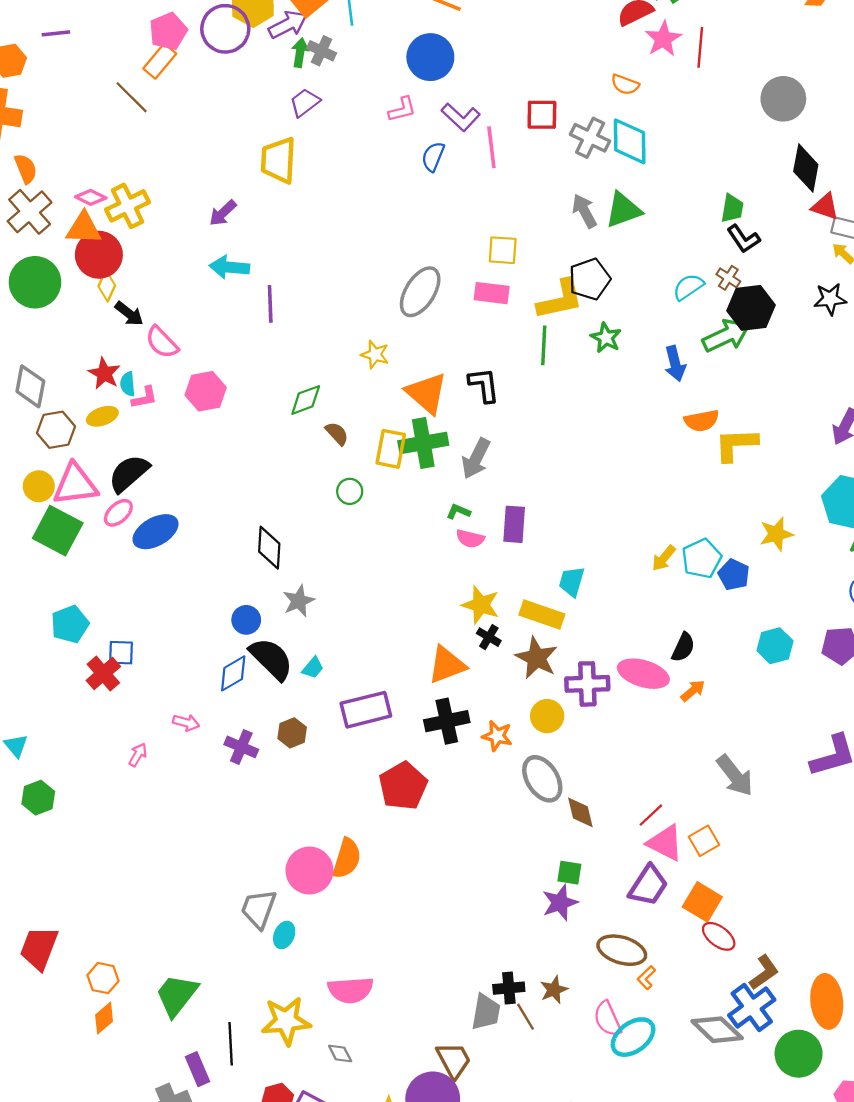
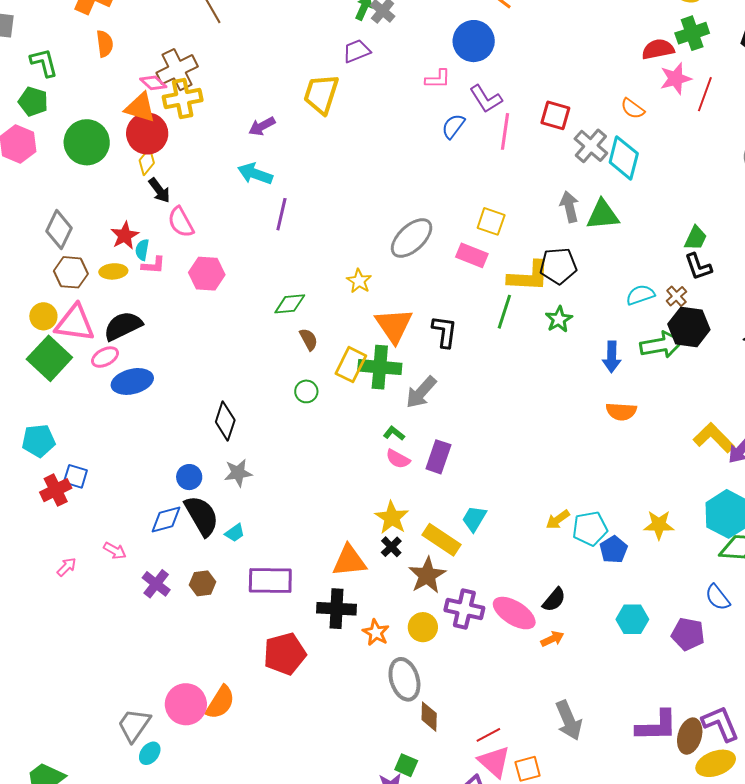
brown cross: (30, 212) -> (177, 70), moved
yellow L-shape: (736, 444) -> (714, 438), moved, turned 33

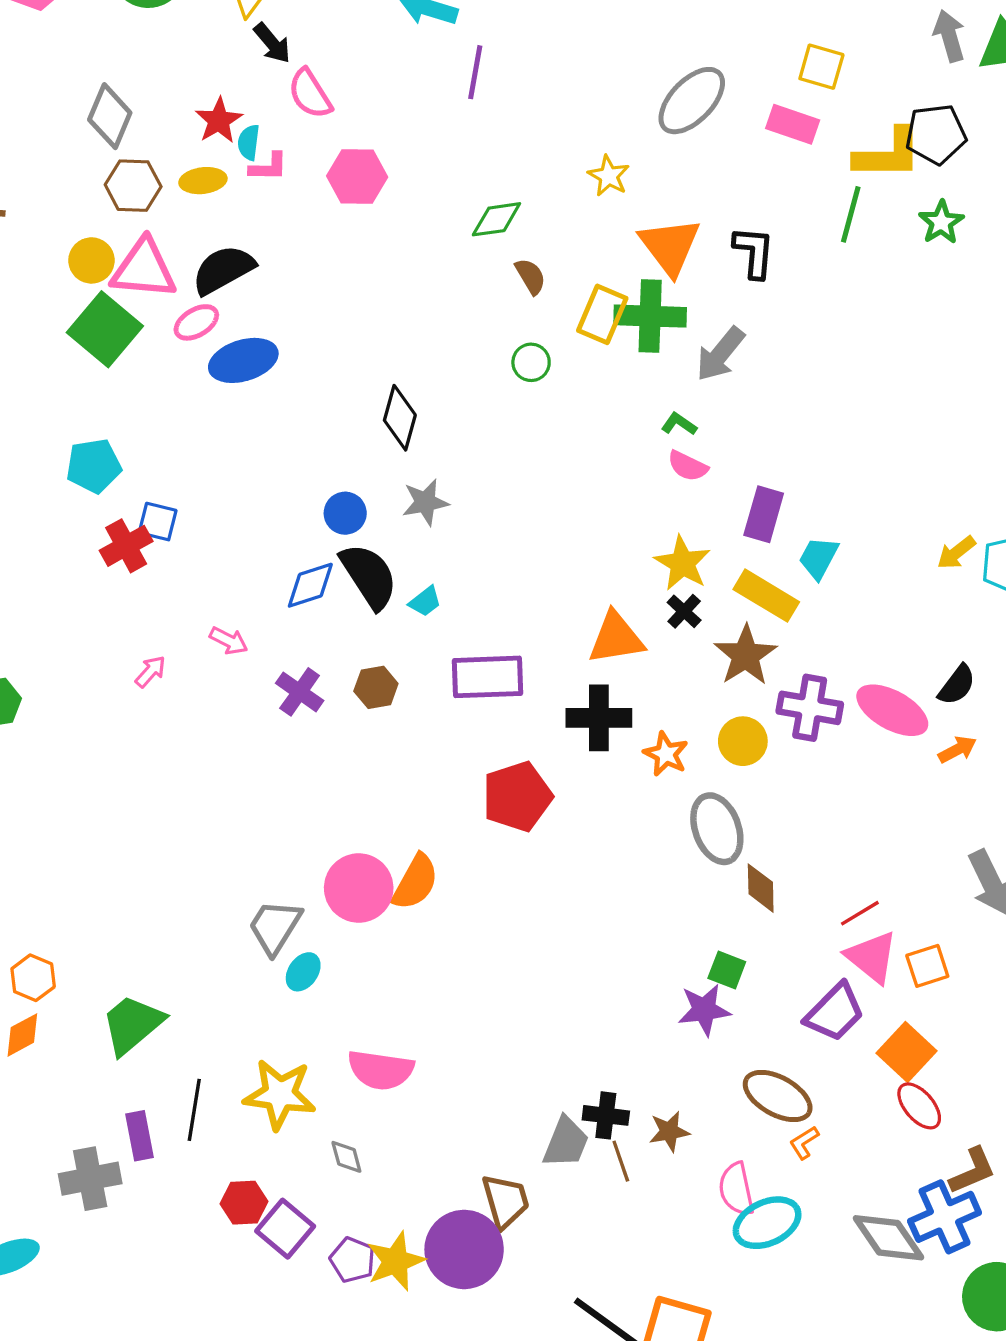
purple rectangle: (438, 457) -> (764, 514), moved

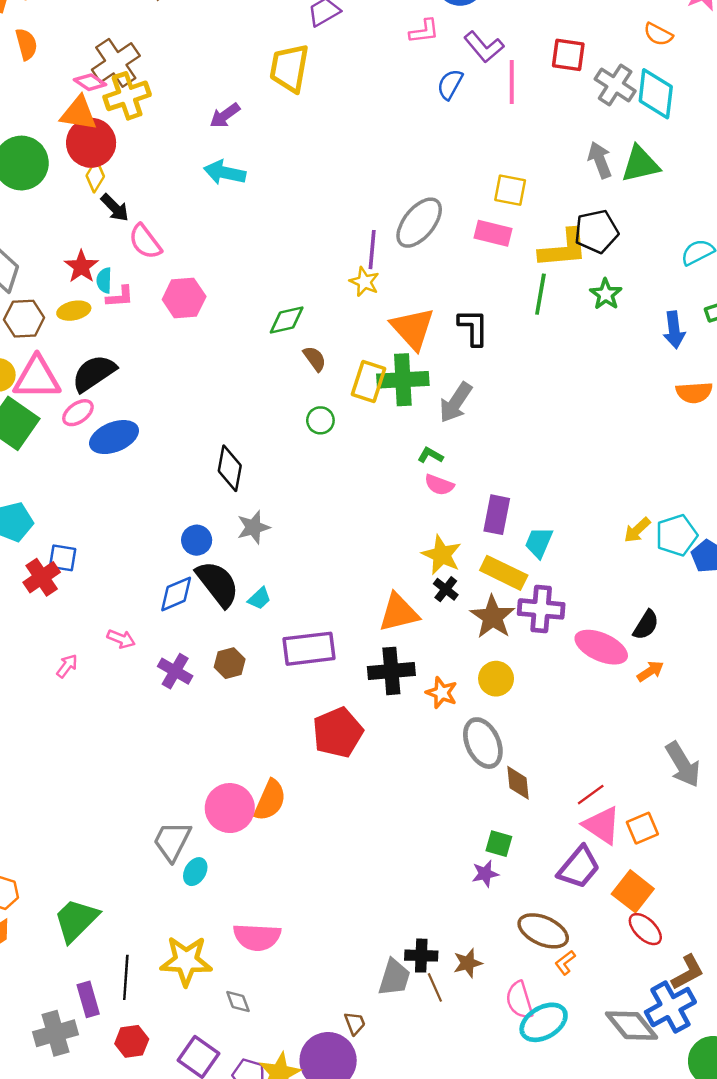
purple line: (475, 72) -> (372, 250), moved
purple cross: (810, 708) -> (541, 609), moved
purple star: (704, 1010) -> (485, 874), size x0.7
brown trapezoid: (506, 1201) -> (355, 1023), size x0.6
red hexagon: (244, 1203) -> (132, 1041), moved

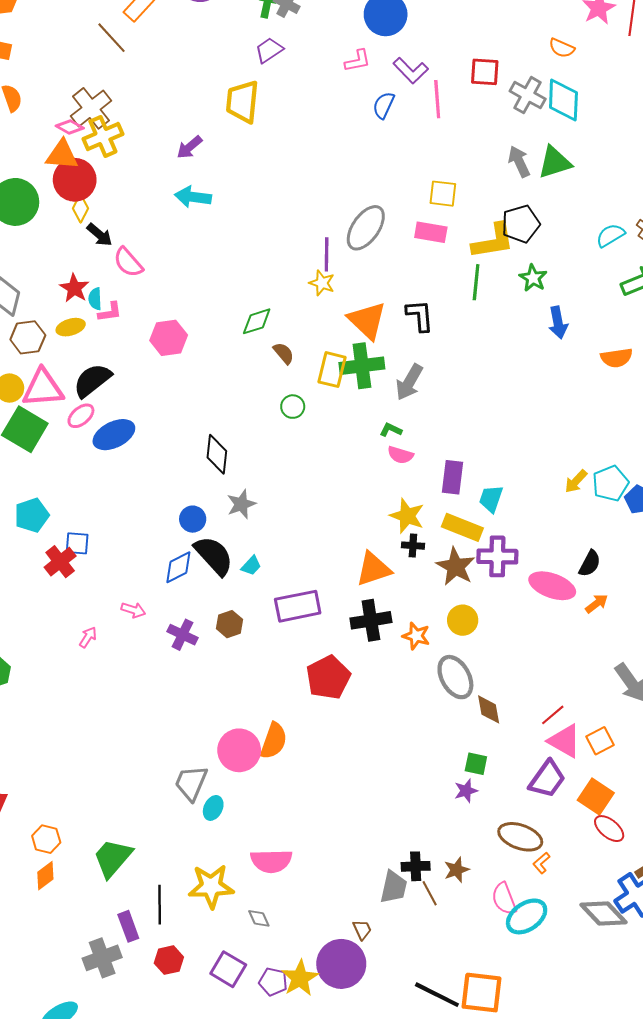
pink hexagon: (184, 298) -> (169, 338), moved
blue arrow: (674, 330) -> (558, 323), moved
black cross: (446, 589) -> (413, 546), turned -30

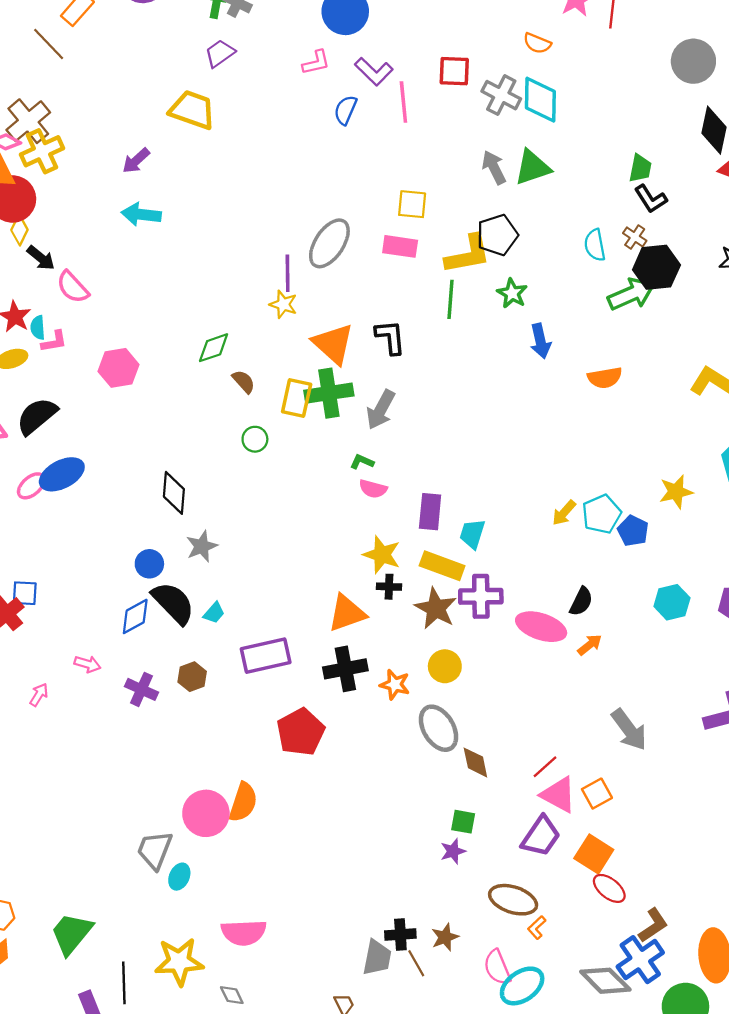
yellow trapezoid: (243, 102) -> (192, 110), turned 105
cyan semicircle: (610, 235) -> (595, 245), turned -68
pink ellipse: (81, 416) -> (31, 486), moved

